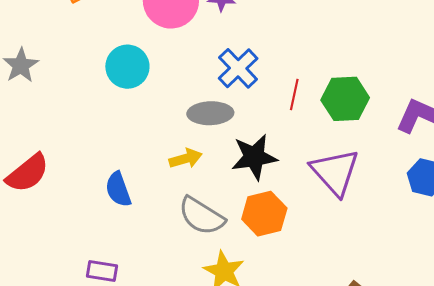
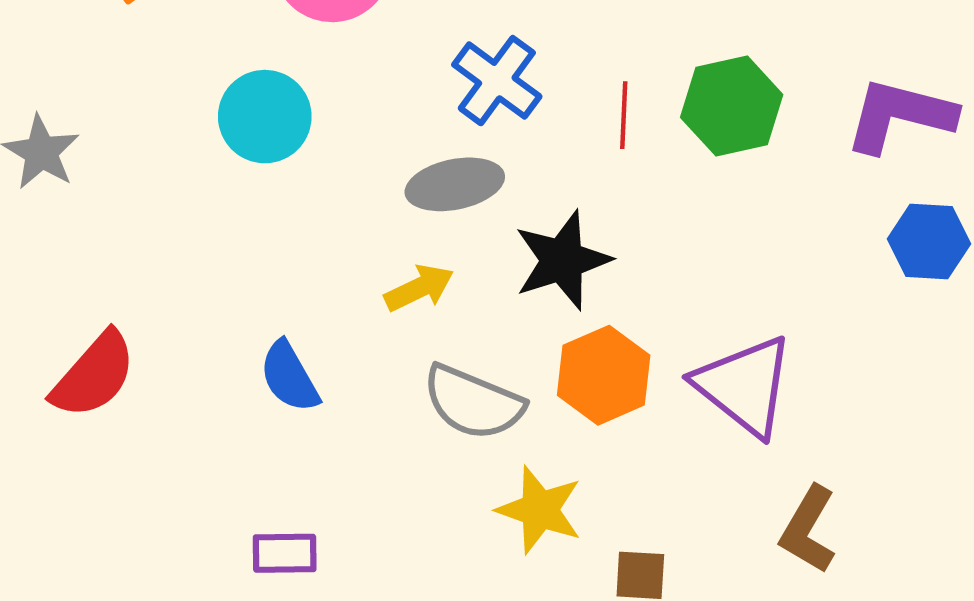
purple triangle: (335, 172) -> (744, 386), moved

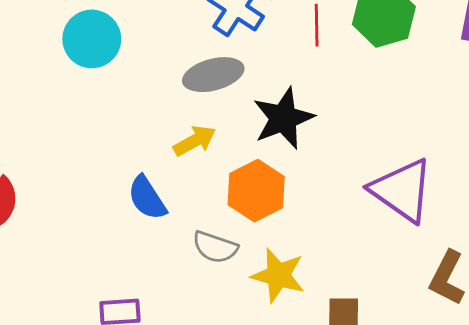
orange hexagon: (604, 375) -> (256, 191), moved
blue semicircle: (289, 377) -> (147, 198), moved
gray semicircle: (473, 402) -> (215, 247), moved, size x0.7

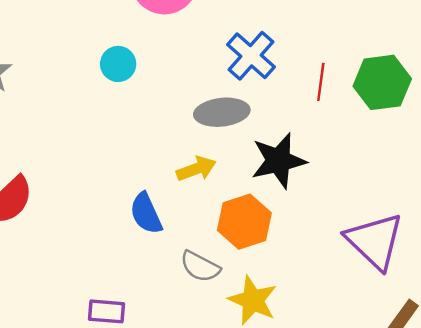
cyan circle: (92, 39) -> (118, 64), size x0.7

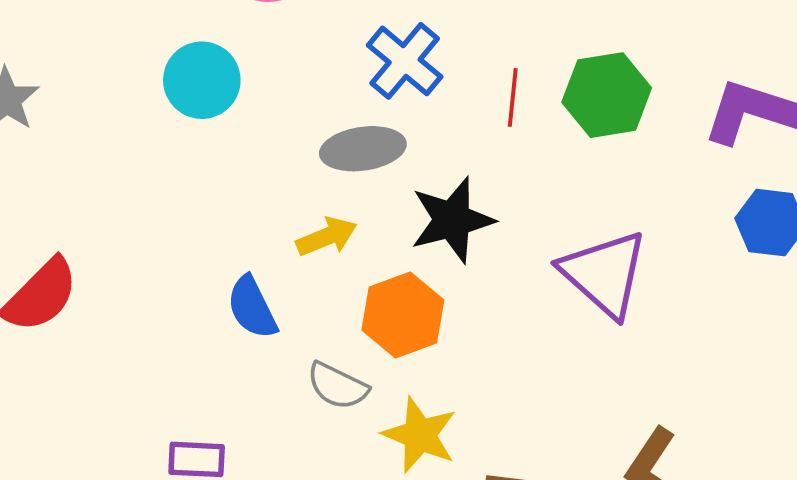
cyan circle: (118, 64) -> (202, 80), size x1.4
purple triangle: (375, 241) -> (604, 274), moved

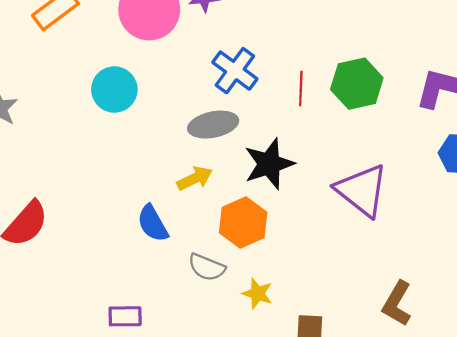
yellow star: (420, 435) -> (258, 294), size x0.7

